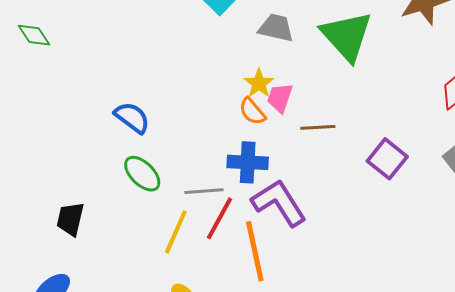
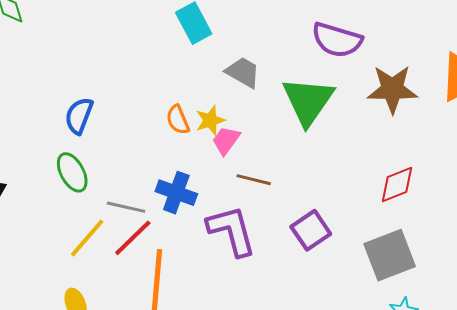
orange semicircle: (252, 111) -> (178, 120), moved
blue semicircle: (132, 117) -> (79, 116), turned -123
purple L-shape: (279, 203) -> (232, 231), moved

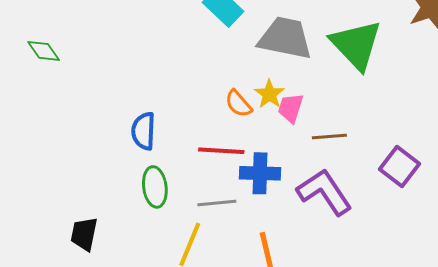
gray trapezoid: (243, 72) -> (285, 38), size x1.5
green ellipse: (72, 172) -> (155, 187), turned 39
red line: (133, 238) -> (221, 151), moved, turned 66

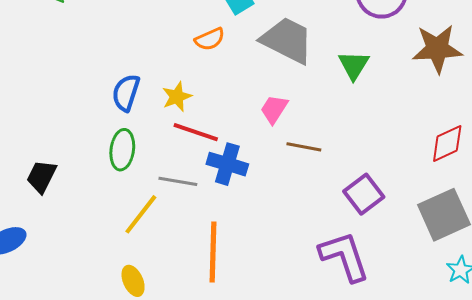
green triangle: (356, 45) -> (354, 65), size x0.6
yellow star: (269, 94) -> (177, 97), moved
orange semicircle: (238, 104) -> (210, 39), moved, turned -88
purple L-shape: (324, 192) -> (344, 256), moved

